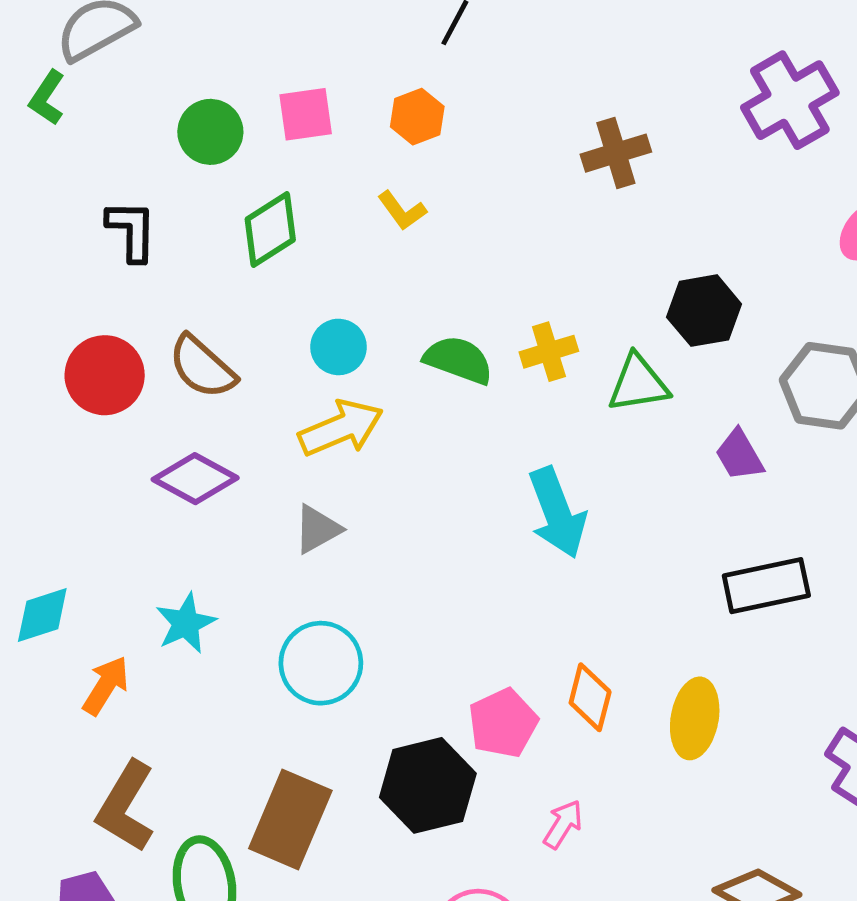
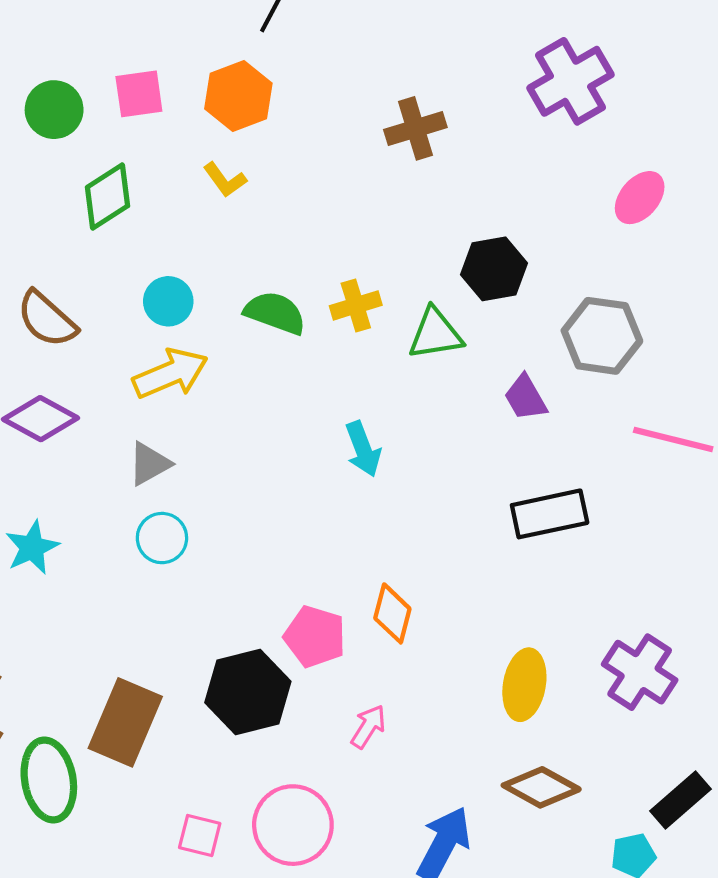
orange hexagon: (417, 117) -> (238, 96), size x1.4
cyan arrow: (557, 513) -> (363, 449), size x0.7
cyan circle: (321, 663) -> (162, 538), moved, size x0.7
yellow ellipse: (695, 718) -> (524, 685), moved
pink pentagon: (503, 723) -> (315, 636), turned -30

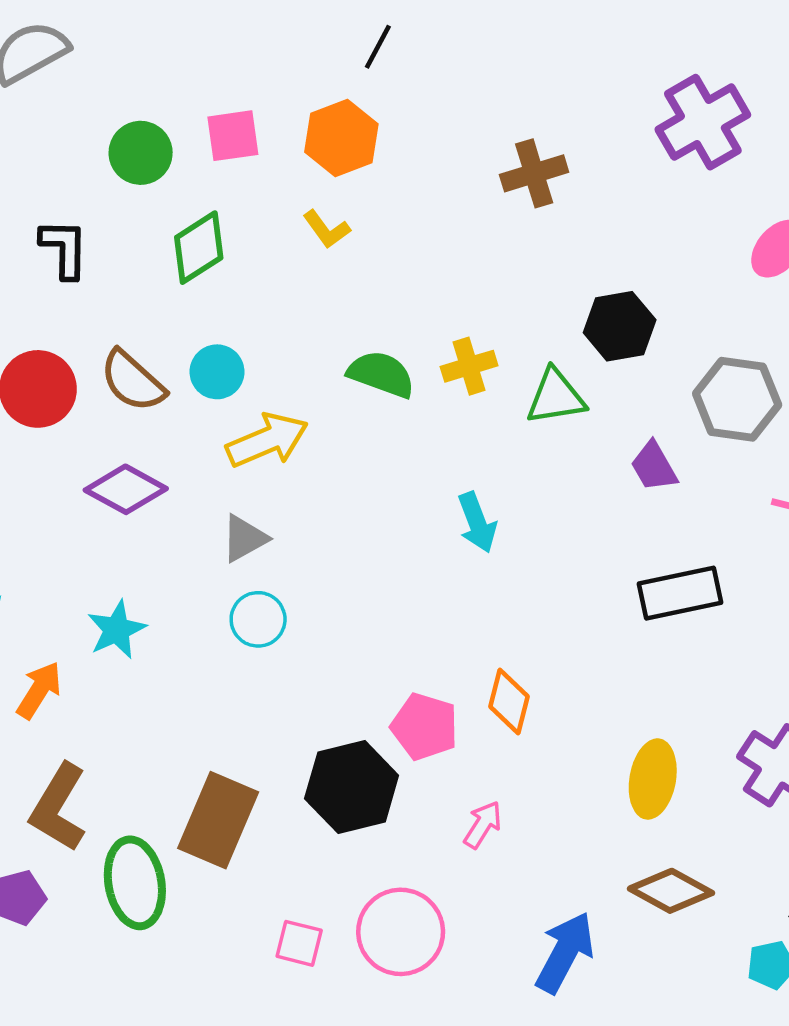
cyan circle: (168, 301) -> (217, 372), moved

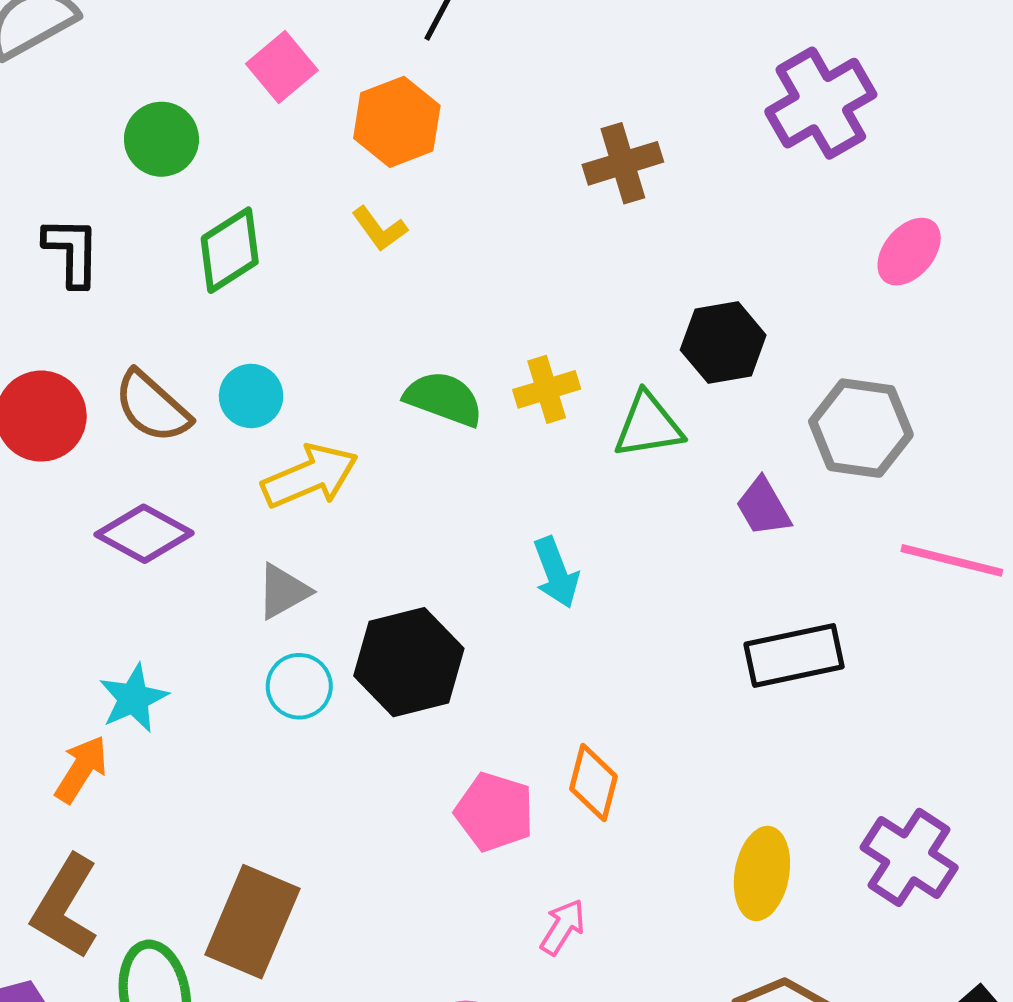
pink square: (233, 136) -> (282, 67), moved, turned -32
orange arrow: (39, 690) -> (81, 769), moved
black hexagon: (352, 787) -> (409, 662), moved

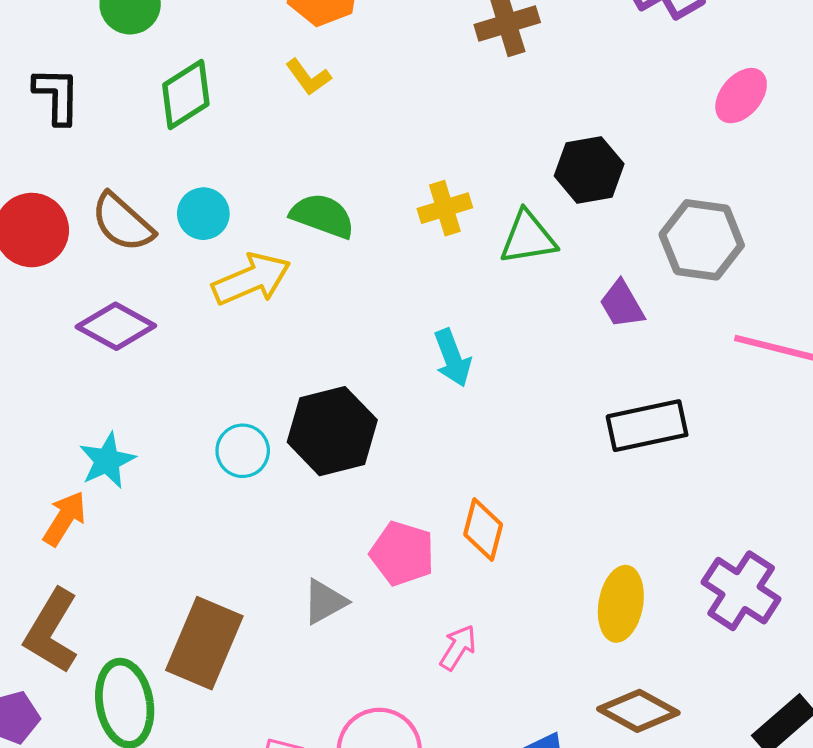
green semicircle: (444, 399) -> (322, 216), moved
gray triangle: (283, 591) -> (325, 602), moved

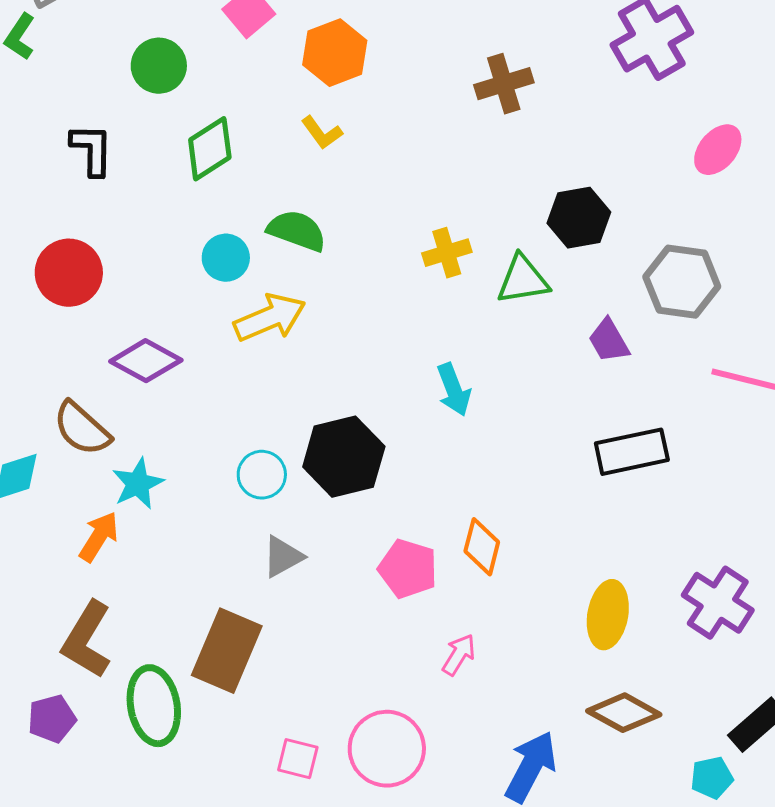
green semicircle: (322, 216) -> (297, 231), moved
brown semicircle: (122, 222) -> (82, 429), moved
gray triangle: (325, 602) -> (283, 557), moved

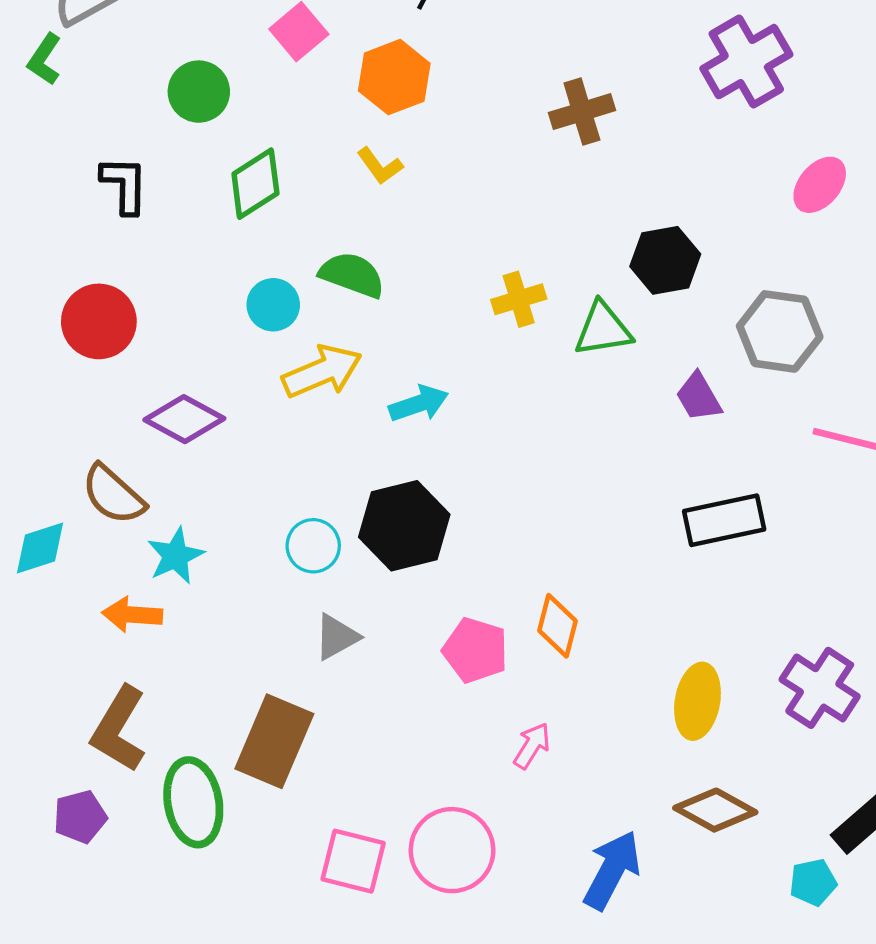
cyan arrow: (454, 390) -> (419, 404), moved, turned -88
orange arrow: (99, 537) -> (132, 615), turned -118
pink square: (298, 759) -> (353, 861), size x1.4

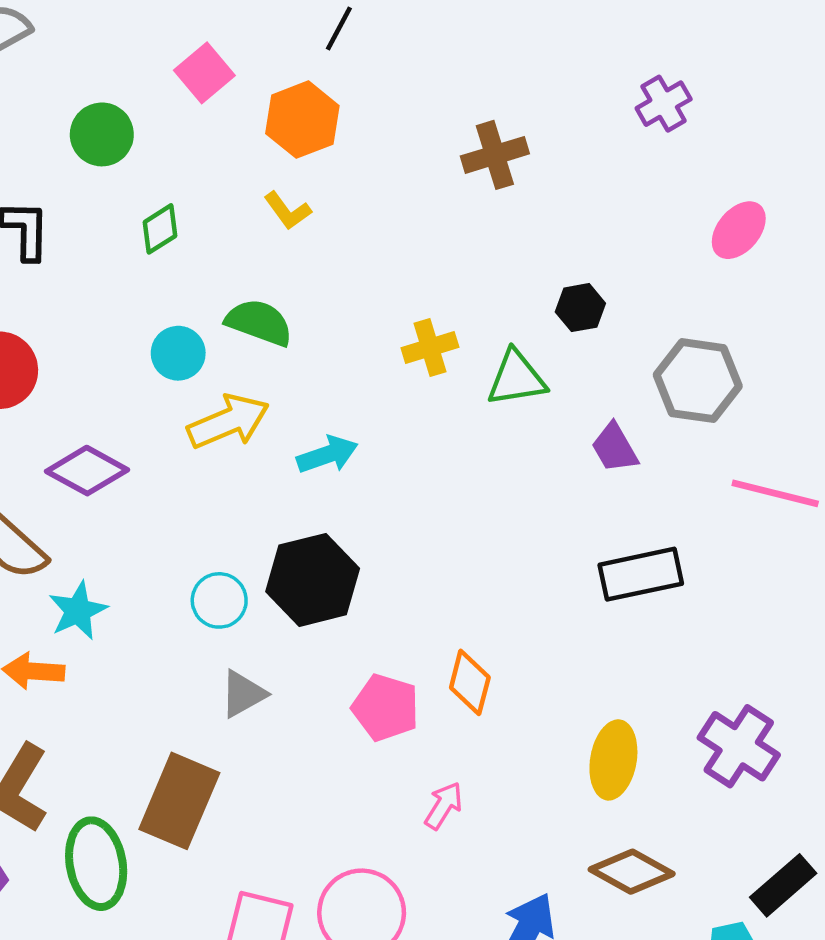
purple cross: (746, 62) -> (664, 104), size x0.6
green diamond: (255, 184) -> (160, 229), size x0.7
black hexagon: (665, 260) -> (580, 308), size x0.7

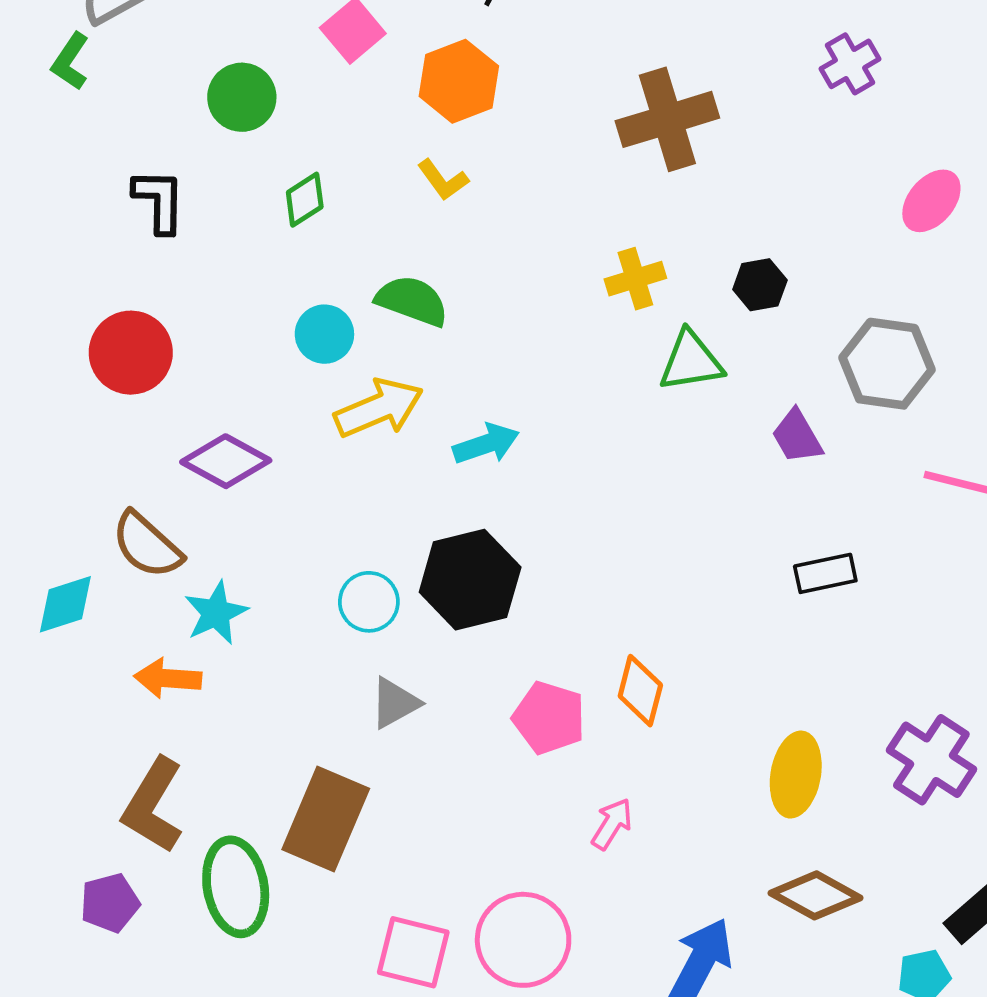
brown cross: (495, 155) -> (667, 119), size x1.4
yellow cross: (430, 347) -> (635, 279), moved
black rectangle: (641, 574) -> (825, 573), size x0.7

